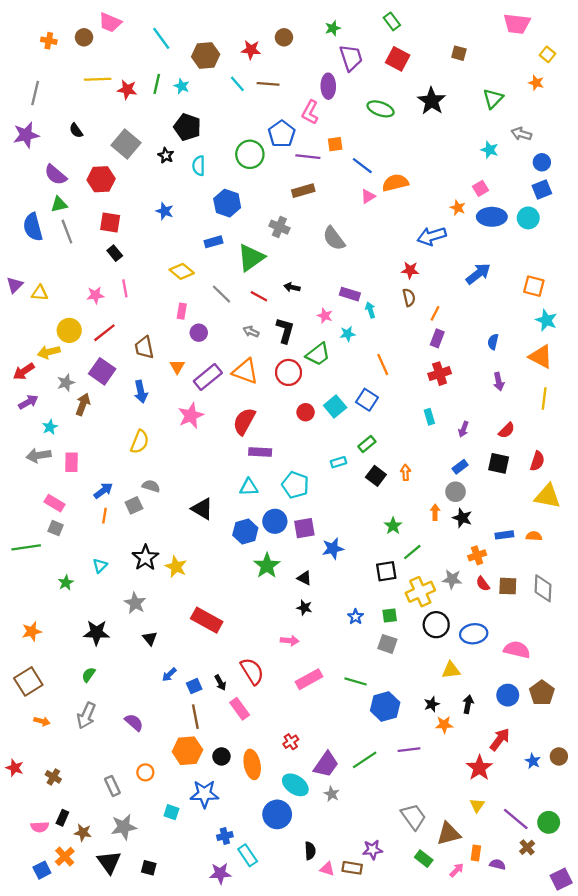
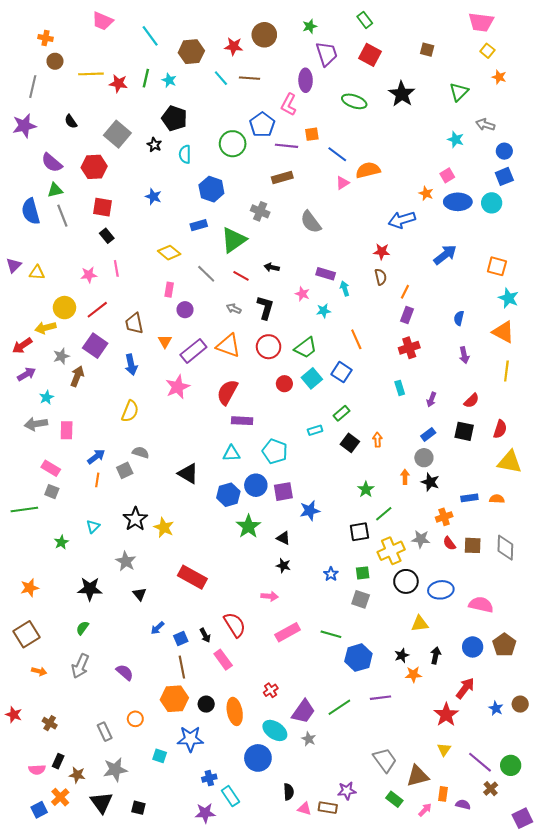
brown circle: (84, 37) -> (55, 61), moved
brown circle: (284, 37) -> (264, 35), size x1.5
yellow square: (548, 54) -> (487, 51), moved
green trapezoid: (318, 354) -> (306, 348), moved

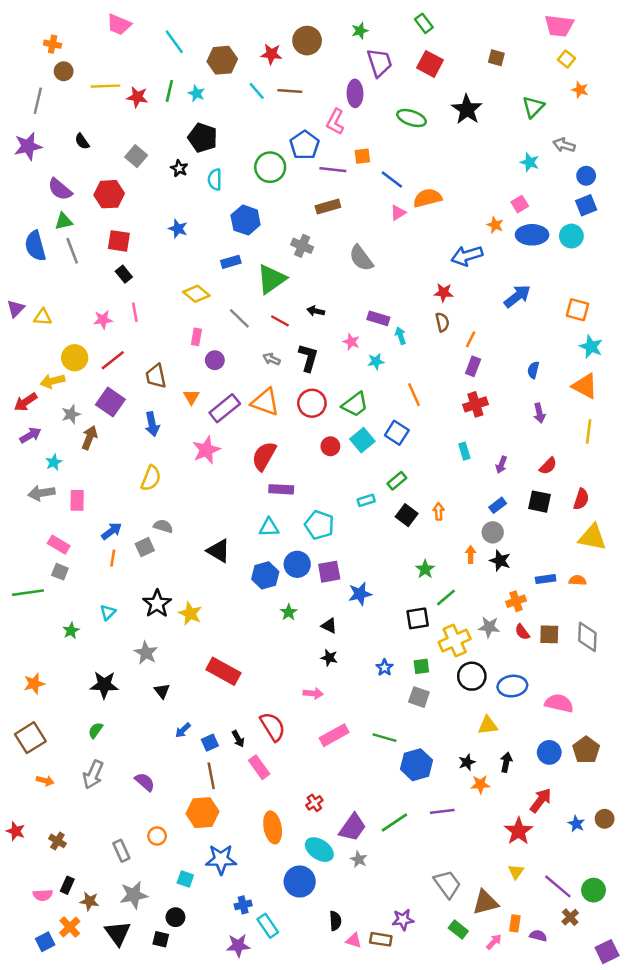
gray square: (117, 134) -> (136, 156), size x0.7
green star: (248, 526) -> (289, 612), size x0.6
black circle: (206, 704) -> (175, 917), moved

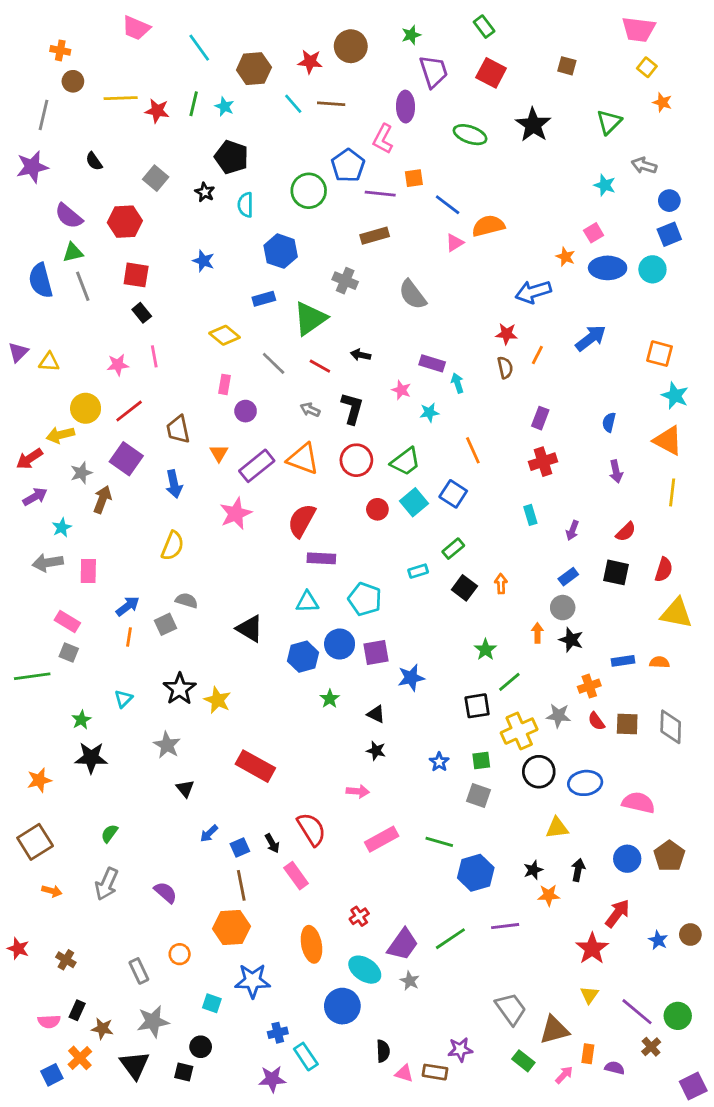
orange line: (471, 339) -> (537, 355), moved
black star: (104, 685) -> (91, 758), moved

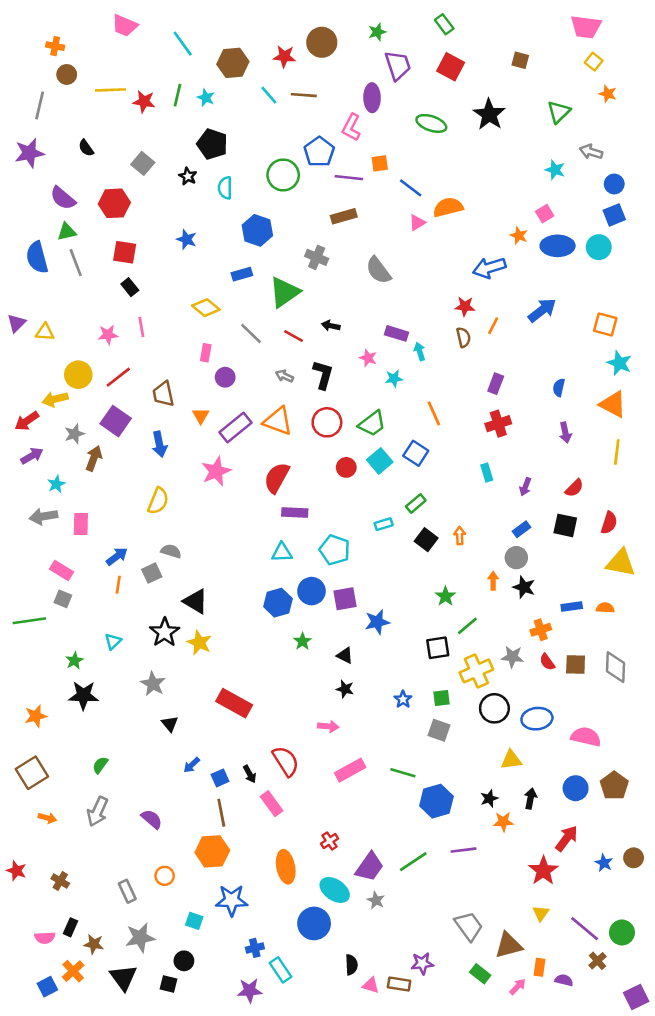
black triangle: (250, 629) -> (196, 601), moved

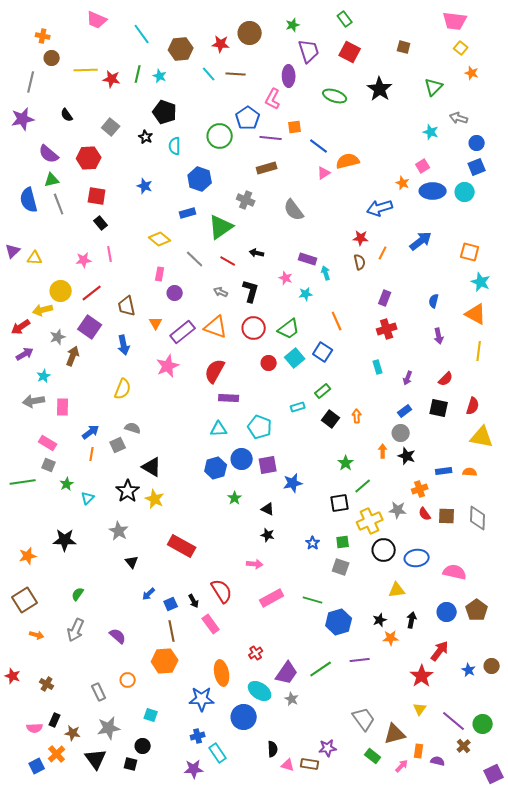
green star: (74, 661) -> (67, 484), moved
blue star: (232, 900) -> (202, 699), moved

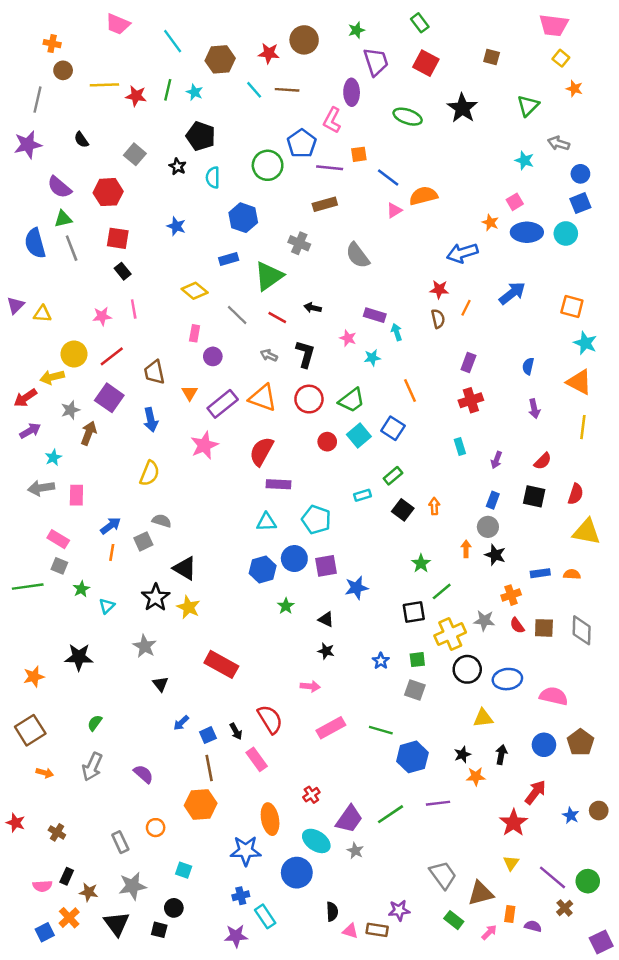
blue rectangle: (405, 411) -> (493, 500), turned -32

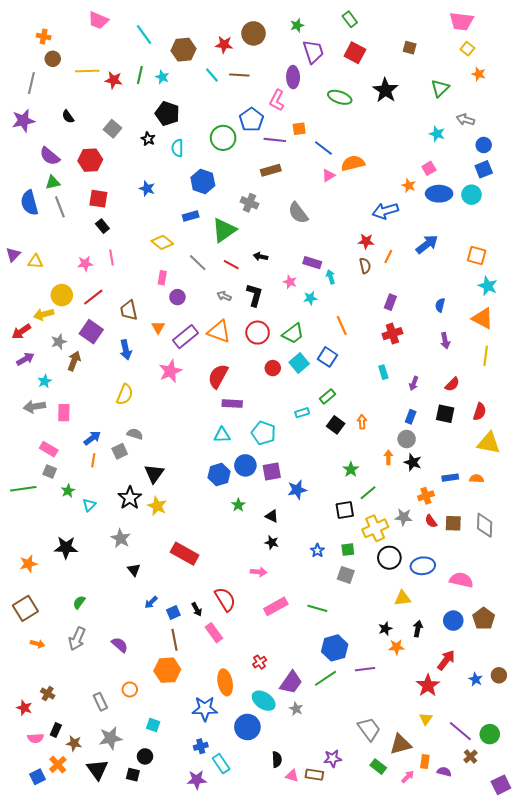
black triangle: (185, 568) -> (154, 474), turned 35
blue hexagon: (412, 757) -> (335, 648), moved
red star: (16, 823) -> (24, 708), moved

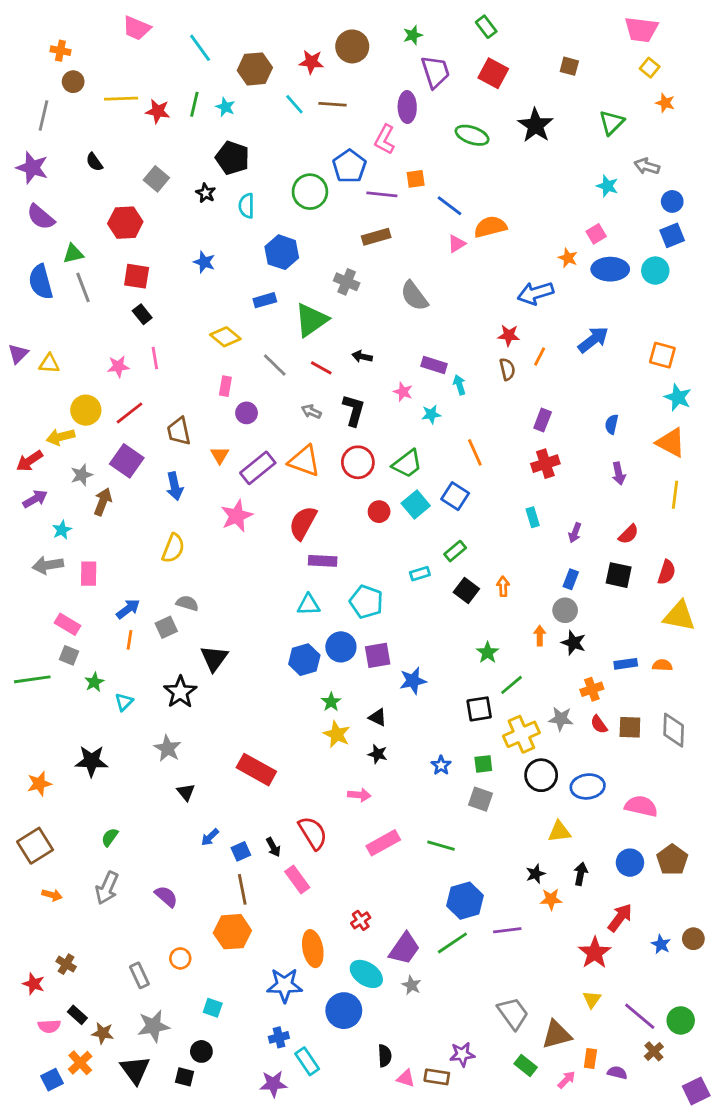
purple star: (23, 121) -> (32, 168), turned 30
purple semicircle: (50, 156) -> (41, 217), moved
yellow star: (157, 506) -> (337, 734), moved
black rectangle: (56, 730) -> (77, 1015), turned -72

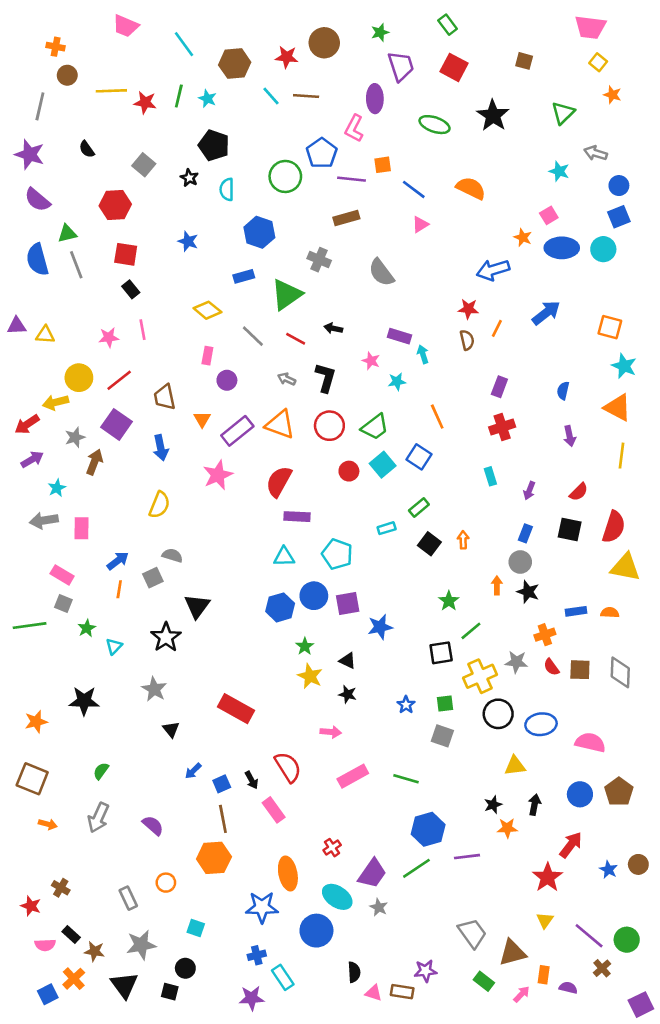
orange semicircle: (490, 227) -> (471, 188), moved, turned 40
purple triangle: (18, 354) -> (17, 326), turned 42
red semicircle: (667, 572) -> (614, 527), size x1.4
brown square: (35, 846) -> (32, 779), turned -36

